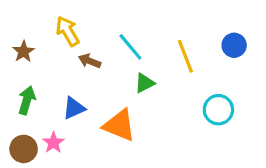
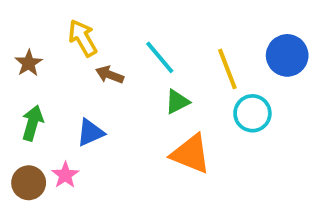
blue circle: (234, 45) -> (287, 55), size x1.4
cyan circle: (218, 110) -> (252, 113), moved
orange triangle: (119, 125) -> (191, 154), moved

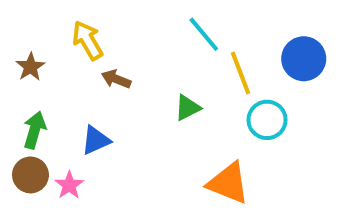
cyan line: (160, 57) -> (204, 34), moved
orange triangle: (191, 154) -> (228, 183), moved
brown circle: (29, 183) -> (30, 175), moved

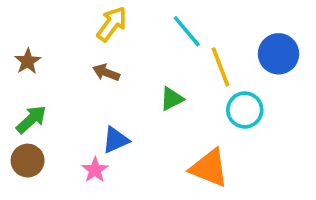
yellow arrow: (88, 40) -> (112, 24), moved, turned 66
green arrow: (35, 130) -> (31, 119), turned 32
blue triangle: (96, 140) -> (116, 140), moved
pink star: (69, 185) -> (95, 170), moved

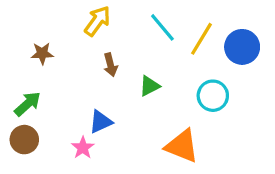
brown star: (28, 61) -> (42, 53), moved, turned 30
yellow line: (220, 67) -> (201, 39), moved, turned 52
brown arrow: (106, 73) -> (110, 65), moved, turned -125

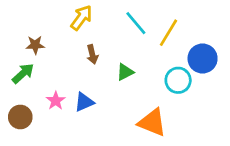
blue circle: (242, 47) -> (203, 58), moved
green arrow: (28, 104) -> (23, 73), moved
pink star: (83, 148) -> (56, 101), moved

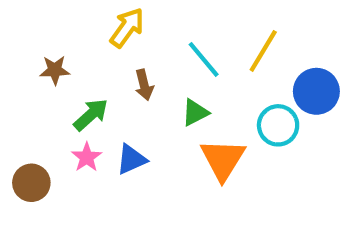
cyan line: (136, 23) -> (204, 59), moved
green arrow: (23, 73) -> (91, 115), moved
orange triangle: (152, 122) -> (223, 159), moved, turned 40

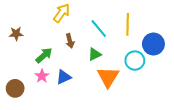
yellow line: (263, 51) -> (128, 24), turned -30
brown star: (55, 70) -> (16, 34), moved

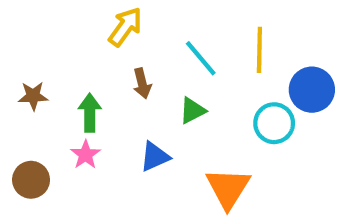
brown star: (16, 34) -> (33, 96), moved
green arrow: (44, 55) -> (90, 113), turned -48
blue triangle: (64, 77) -> (155, 157), moved
orange triangle: (108, 77) -> (228, 188), moved

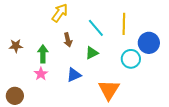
brown circle: (31, 180) -> (15, 96), moved

